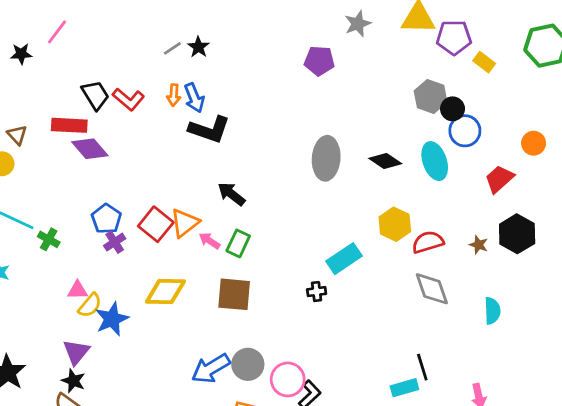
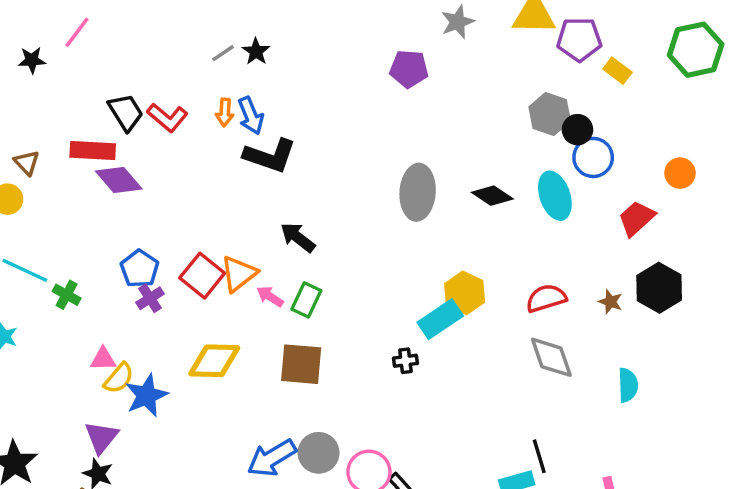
yellow hexagon: (395, 224) -> (465, 293), moved

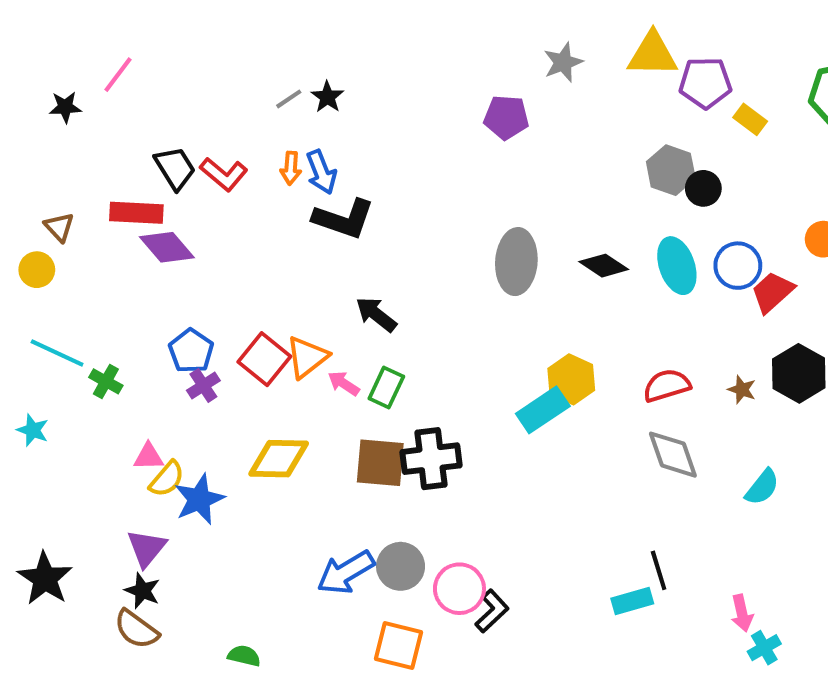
blue circle: (593, 157) -> (738, 266), moved
black cross: (405, 361) -> (431, 459), moved, size x2.0
cyan semicircle: (628, 385) -> (762, 487), turned 40

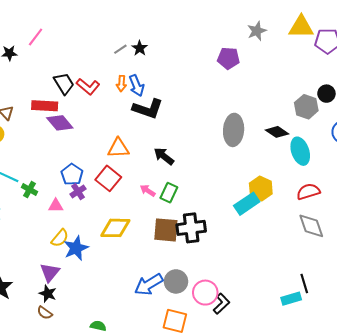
gray hexagon: (671, 170) -> (306, 107), moved
cyan ellipse: (677, 266) -> (300, 151), moved
orange triangle: (307, 357) -> (118, 148), moved, turned 35
pink triangle: (149, 457) -> (56, 206), moved
brown semicircle: (136, 629) -> (45, 313), size x0.7

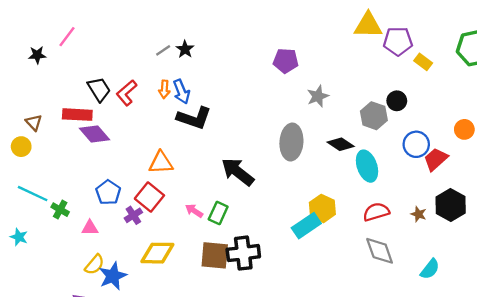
gray star: (257, 31) -> (318, 96), moved
red L-shape: (88, 87) -> (127, 93), turned 100
black arrow: (164, 156) -> (238, 172), moved, size x1.4
purple cross: (78, 192) -> (133, 215), moved

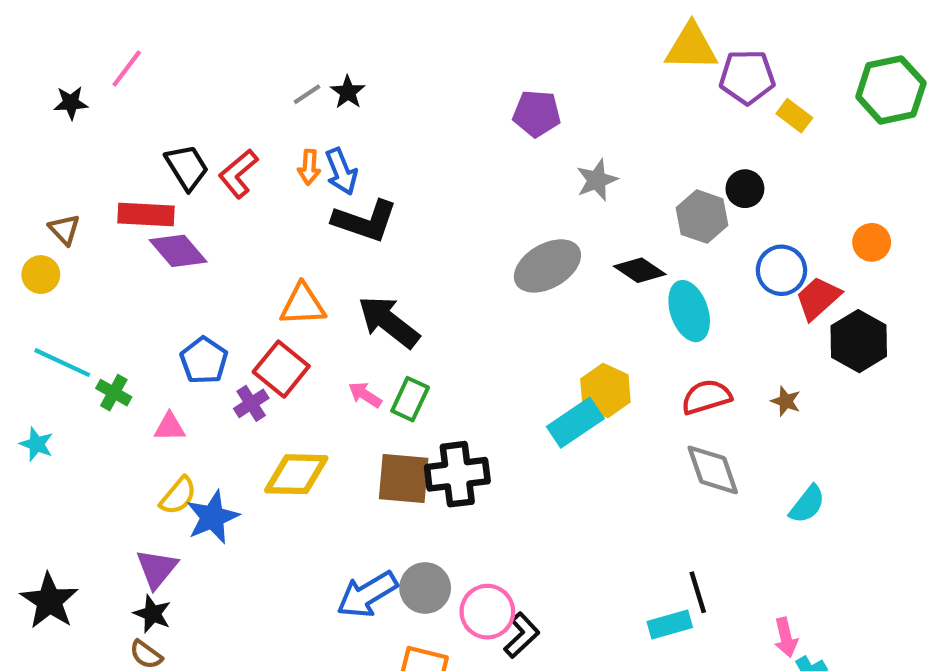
gray ellipse: (291, 142) -> (547, 266), turned 56
black arrow: (238, 172) -> (389, 322), moved
black hexagon: (451, 205) -> (859, 341), moved

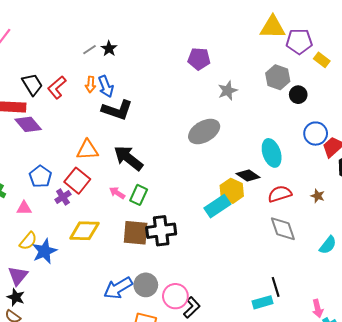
gray hexagon: (702, 217) -> (278, 77), moved
black diamond: (640, 270) -> (248, 175), moved

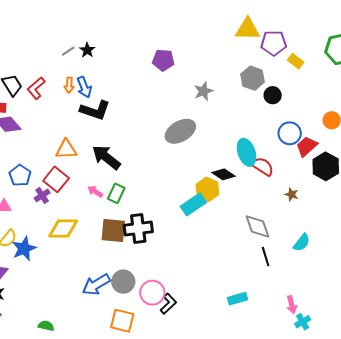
purple pentagon: (199, 59) -> (163, 60), moved
red semicircle: (280, 194) -> (263, 166), moved, turned 50
black line: (276, 287) -> (266, 257), moved

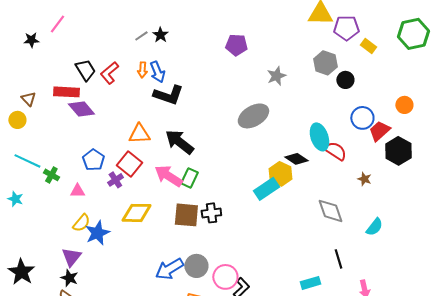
pink arrow: (95, 191) -> (168, 176), size x1.8
black cross: (138, 228) -> (211, 213), size x0.7
black line: (266, 257) -> (338, 259), moved

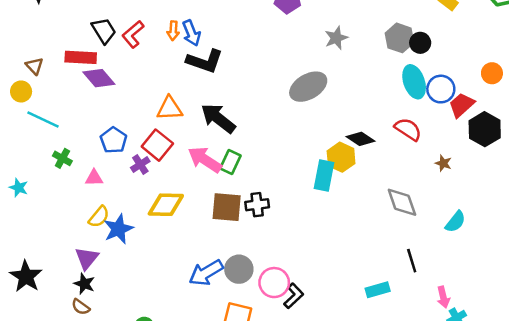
gray hexagon: (325, 63) -> (399, 38), moved
cyan ellipse: (319, 137) -> (414, 82), moved
cyan line: (27, 161) -> (43, 119), moved
cyan rectangle: (266, 189) -> (324, 175), turned -45

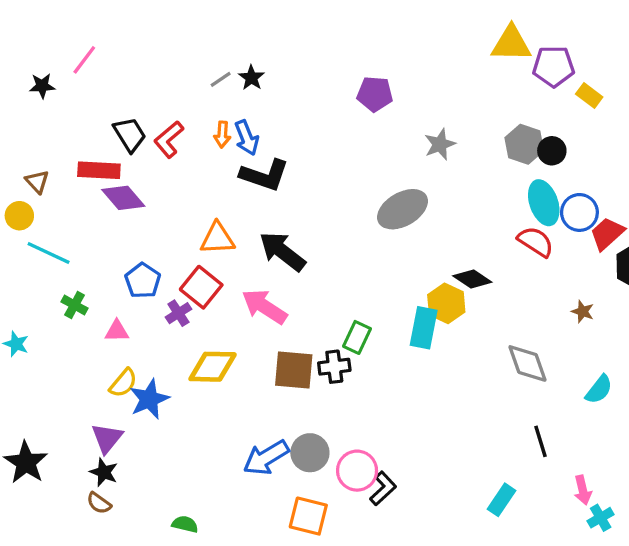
red semicircle: (408, 129) -> (536, 242), moved
green rectangle: (230, 162) -> (357, 337), moved
cyan rectangle: (378, 290) -> (502, 500), moved, turned -40

